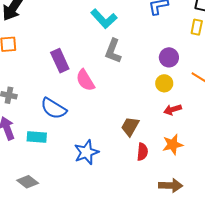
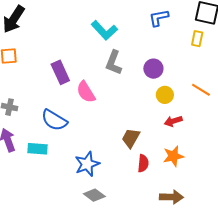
purple circle: (169, 57) -> (153, 69), moved
gray diamond: (28, 182) -> (94, 195), moved

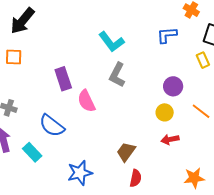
yellow rectangle: (197, 39) -> (203, 60), turned -42
purple circle: (153, 69) -> (173, 86), moved
cyan rectangle: (37, 149) -> (32, 152), turned 36
orange star: (173, 156) -> (194, 178), moved

